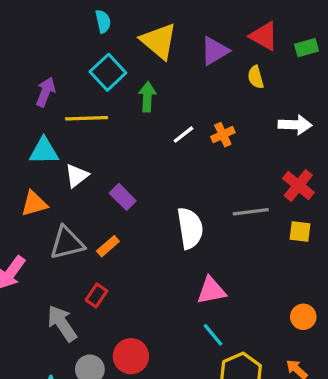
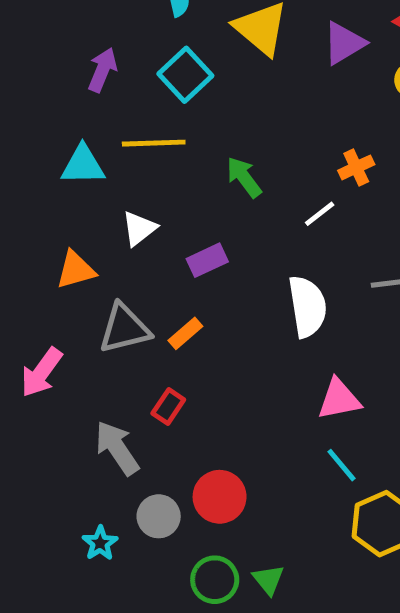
purple arrow: (46, 92) -> (102, 70), moved
green arrow: (147, 97) -> (244, 177), moved, turned -40
white line: (183, 135) -> (320, 214), moved
cyan triangle: (44, 151) -> (83, 165), moved
purple rectangle: (123, 197) -> (207, 260), turned -70

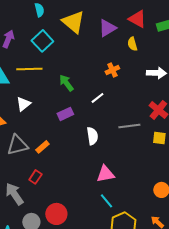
orange cross: (356, 167) -> (112, 70), moved
purple rectangle: (207, 260) -> (65, 114), moved
white semicircle: (307, 306) -> (92, 136), size x0.7

